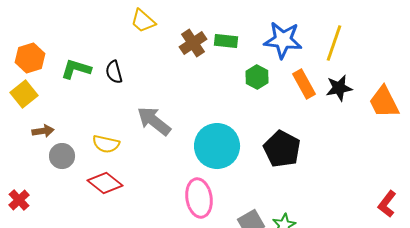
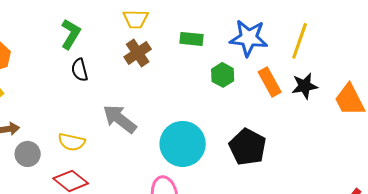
yellow trapezoid: (143, 21) -> (136, 19), moved, turned -40
brown cross: (193, 43) -> (138, 53), moved
green L-shape: (76, 69) -> (71, 34), moved, turned 104

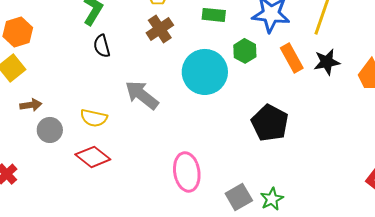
cyan circle: (183, 144) -> (205, 72), moved

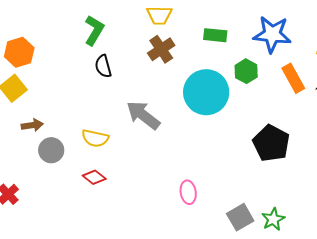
red diamond: (93, 157) -> (94, 177), size x0.7
pink ellipse: (187, 172) -> (188, 192), size x0.6

